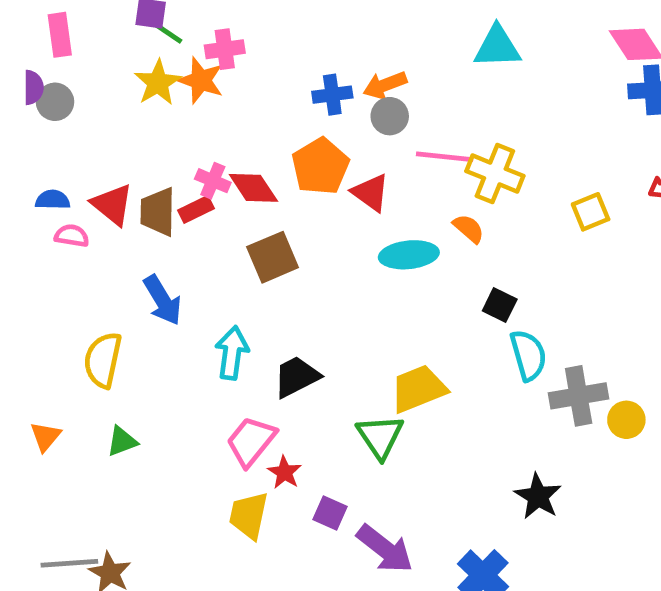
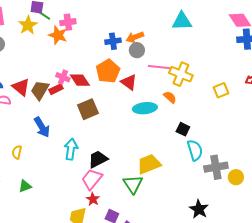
yellow star: (158, 83) -> (28, 25), moved
brown trapezoid: (158, 212) -> (40, 90), turned 30
yellow semicircle: (103, 360) -> (17, 152), size x0.6
pink trapezoid: (251, 441) -> (92, 179), moved

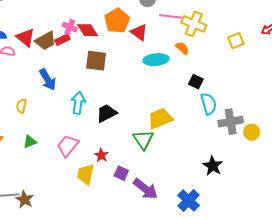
brown trapezoid: (40, 90) -> (46, 41), turned -150
brown square: (88, 109) -> (96, 61), turned 30
pink trapezoid: (92, 179) -> (68, 146), moved

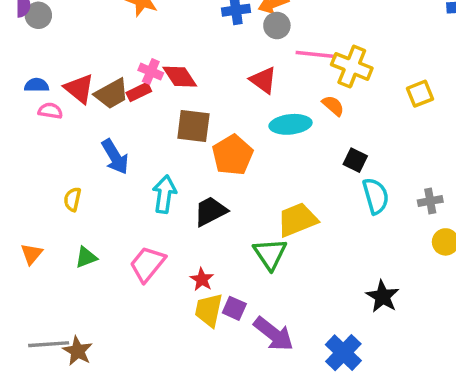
orange pentagon: (117, 21) -> (233, 155), moved
gray cross: (231, 122) -> (430, 201), moved, size x0.6
yellow trapezoid: (86, 174) -> (209, 310), moved

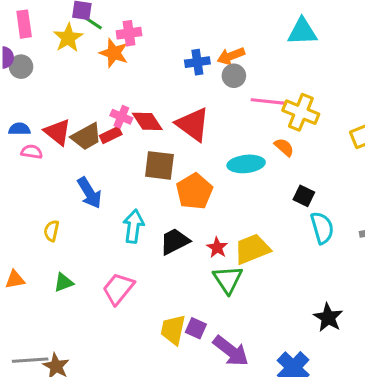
red triangle: (263, 80) -> (193, 124), moved, size x1.4
orange triangle: (32, 254) -> (15, 280), turned 40
red star: (202, 279) -> (217, 248), moved

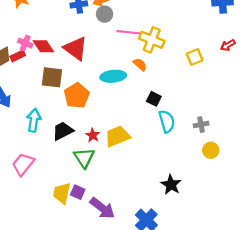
green triangle: (228, 280) -> (84, 158), moved

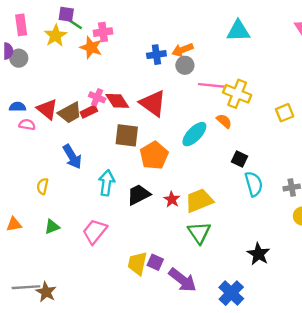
cyan ellipse: (113, 76) -> (194, 134), turned -40
green triangle: (84, 158) -> (199, 233), moved

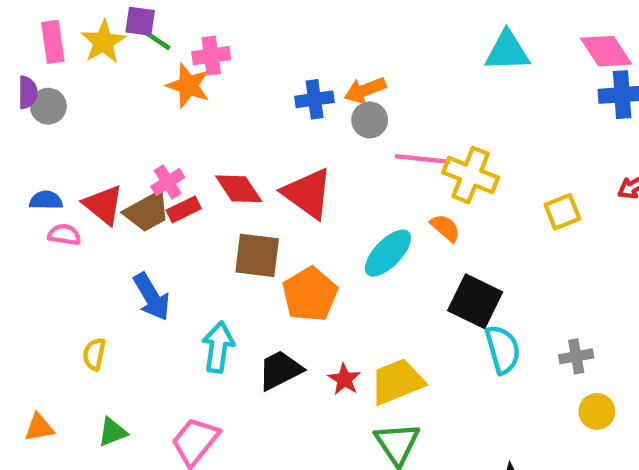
cyan triangle: (238, 31) -> (507, 51), moved
yellow star: (56, 36) -> (103, 42), moved
pink cross: (97, 97) -> (168, 182), moved, turned 35
black square: (239, 159) -> (475, 301), size x1.6

